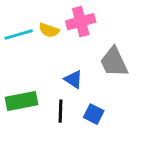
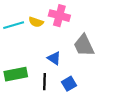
pink cross: (81, 22) -> (59, 16), turned 30
blue square: (94, 114) -> (69, 84), turned 32

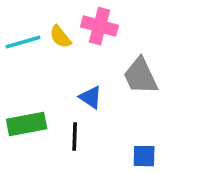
yellow semicircle: (36, 22) -> (60, 37), turned 32
blue square: (69, 84) -> (144, 156), moved, turned 32

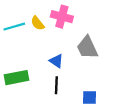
black line: (75, 136) -> (56, 85), moved

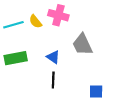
green rectangle: (16, 78) -> (16, 58), moved
blue square: (90, 97) -> (96, 92), moved

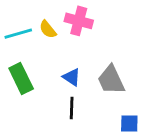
gray trapezoid: (82, 44) -> (111, 80), moved
green rectangle: (16, 58) -> (21, 79), turned 75

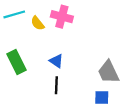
cyan line: (18, 34) -> (14, 14), moved
gray trapezoid: (111, 80) -> (108, 72), moved

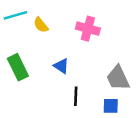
pink cross: (62, 17) -> (88, 29), moved
black line: (56, 85) -> (76, 96), moved

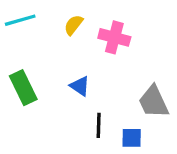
yellow semicircle: (41, 25) -> (74, 25), moved, turned 77
blue square: (111, 106) -> (132, 138), moved

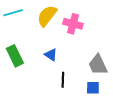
yellow semicircle: (74, 25) -> (47, 16), size x1.6
blue square: (132, 138) -> (93, 88), moved

